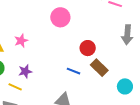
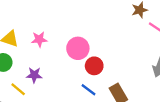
pink circle: (60, 17) -> (78, 48), moved
red circle: (88, 48) -> (94, 66), moved

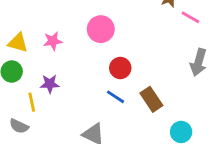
pink circle: (78, 48) -> (101, 29), moved
yellow line: (18, 89) -> (32, 102), turned 42

